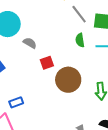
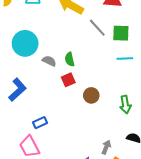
green semicircle: (80, 40) -> (70, 59), moved
brown circle: (68, 80) -> (91, 95), size x0.6

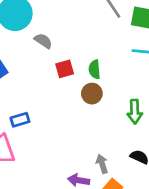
green semicircle: (70, 59) -> (94, 69), moved
gray arrow: (106, 147) -> (102, 164), turned -48

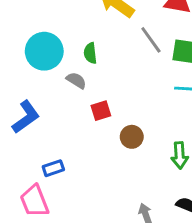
green semicircle: (94, 69) -> (90, 53), moved

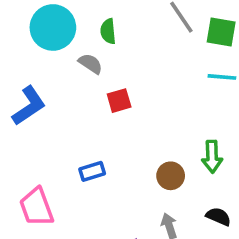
brown circle: (132, 137) -> (171, 176), moved
blue rectangle: (53, 168) -> (92, 171), moved

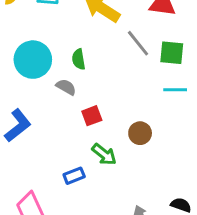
green arrow: (212, 157) -> (104, 154), moved, turned -45
brown circle: (171, 176) -> (140, 133), moved

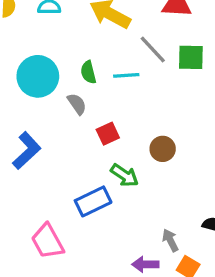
gray semicircle: (66, 87) -> (77, 104), turned 30
cyan line: (175, 90) -> (126, 75), moved
blue rectangle: (74, 176) -> (93, 201), size x1.5

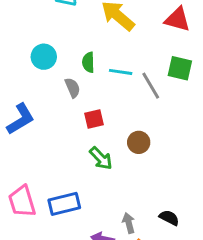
gray line: (153, 49) -> (151, 86), moved
cyan circle: (38, 76) -> (44, 57), size x0.7
blue rectangle: (93, 201) -> (64, 204), moved

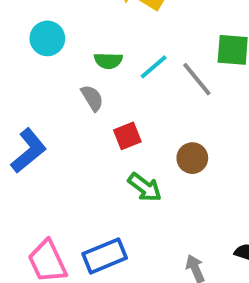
cyan circle: (44, 57) -> (47, 38), moved
green semicircle: (88, 62) -> (108, 61), turned -78
cyan line: (121, 72) -> (154, 67), turned -40

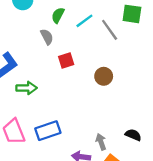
green semicircle: (108, 61) -> (58, 15), turned 112
green arrow: (145, 187) -> (26, 88), moved, turned -42

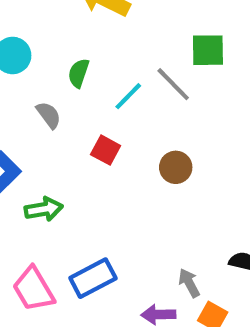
cyan line: (84, 21) -> (128, 96), moved
gray semicircle: (47, 37) -> (49, 115), moved
red square: (66, 60) -> (106, 150), turned -35

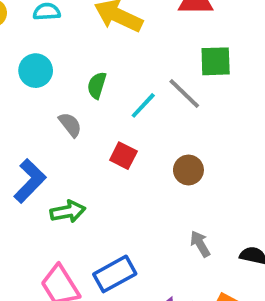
gray arrow: (189, 283) -> (200, 244), moved

